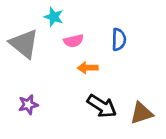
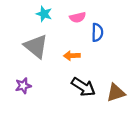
pink semicircle: (74, 41) -> (78, 17), moved
gray triangle: (24, 44) -> (36, 46), moved

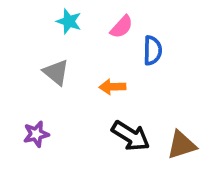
pink semicircle: (78, 17) -> (122, 27), turned -35
gray triangle: (36, 46) -> (56, 72), size x0.7

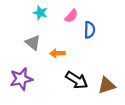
orange arrow: (112, 87) -> (57, 53), moved
purple star: (36, 134) -> (21, 79), size x1.5

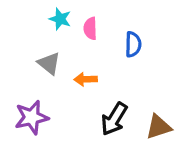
pink semicircle: (71, 16) -> (90, 28), moved, turned 136
black arrow: (77, 80) -> (114, 119), turned 90

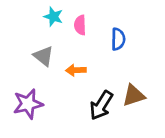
brown triangle: (159, 127) -> (134, 95), moved

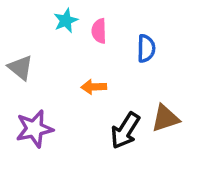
cyan star: (53, 17) -> (66, 21), turned 30
gray triangle: (43, 56) -> (20, 68), moved

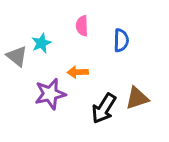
cyan star: (66, 21) -> (41, 43), moved
purple star: (34, 129) -> (50, 94), moved

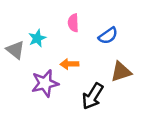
blue semicircle: (121, 40) -> (108, 36), turned 54
brown triangle: (137, 98) -> (121, 72), moved

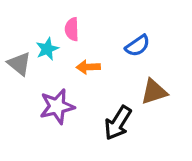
pink semicircle: (73, 23) -> (72, 29), moved
orange arrow: (69, 64) -> (88, 67), moved

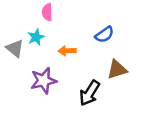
pink semicircle: (72, 29) -> (47, 12), moved

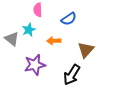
blue semicircle: (104, 35) -> (69, 19), moved
brown triangle: (117, 69) -> (86, 50), moved, turned -30

